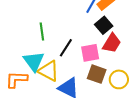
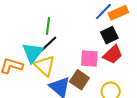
black line: (66, 48) -> (48, 44), moved
brown square: (97, 74) -> (79, 80), moved

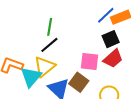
cyan triangle: (33, 53) -> (31, 77), moved
yellow triangle: (45, 66) -> (44, 67), turned 35

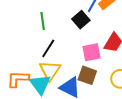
green line: (50, 27) -> (43, 21), moved
black square: (111, 39) -> (81, 20), moved

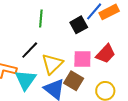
black line: (48, 48) -> (30, 50), moved
yellow triangle: (50, 70) -> (52, 64), moved

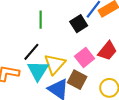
pink square: (82, 59) -> (85, 57), turned -36
cyan triangle: (26, 80) -> (38, 71), moved

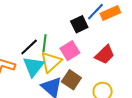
green line: (41, 20) -> (44, 43), moved
pink square: (85, 57) -> (70, 51), moved

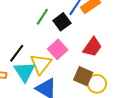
green line: (44, 43) -> (42, 17), moved, turned 36
brown square: (71, 80) -> (83, 76), moved

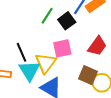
pink square: (58, 49) -> (62, 48), turned 30
black line: (17, 53) -> (22, 52), turned -60

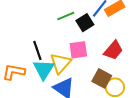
green line: (47, 16) -> (66, 16), turned 30

